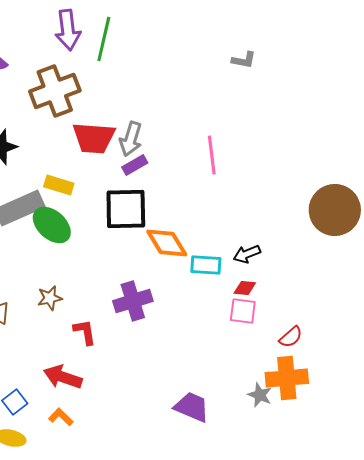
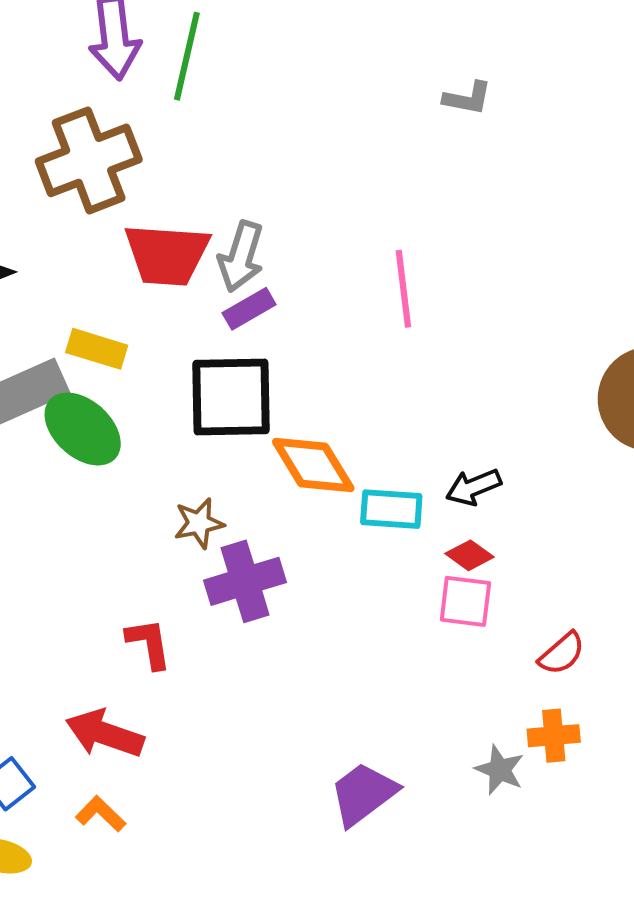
red diamond: (245, 288) -> (469, 555), turned 30
brown star: (50, 298) -> (199, 523), moved
orange cross: (287, 378) -> (554, 736), size x0.6
purple trapezoid: (192, 407) -> (363, 794), turned -60

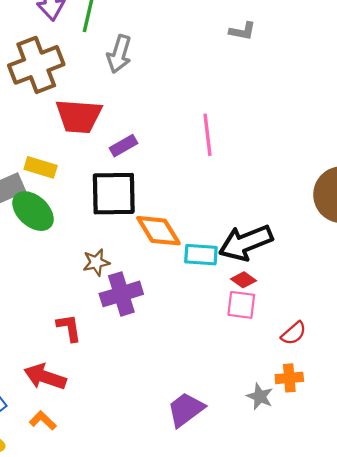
gray arrow: (241, 257) -> (119, 54), moved
black arrow: (474, 487) -> (246, 243), size x1.8

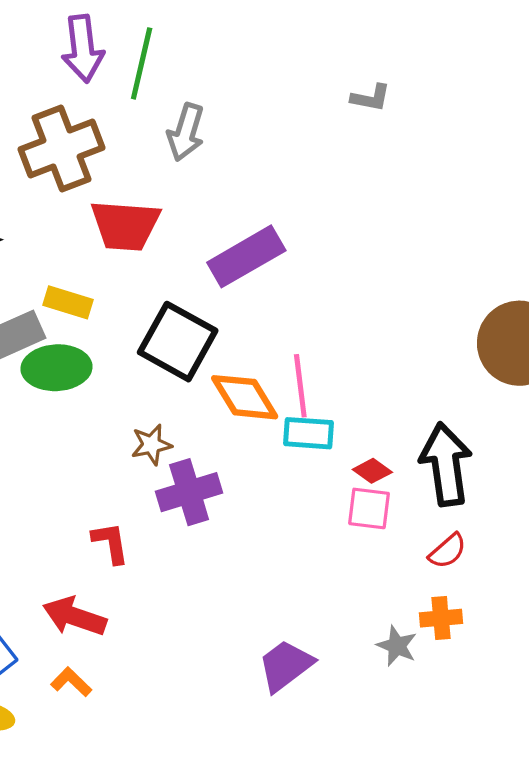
pink line: (207, 135) -> (300, 386), moved
purple rectangle: (124, 146) -> (246, 256), moved, size x1.8
black square: (114, 194) -> (178, 342), turned 30
green ellipse: (33, 211) -> (57, 368), turned -45
black arrow: (246, 243) -> (446, 464), moved, turned 104

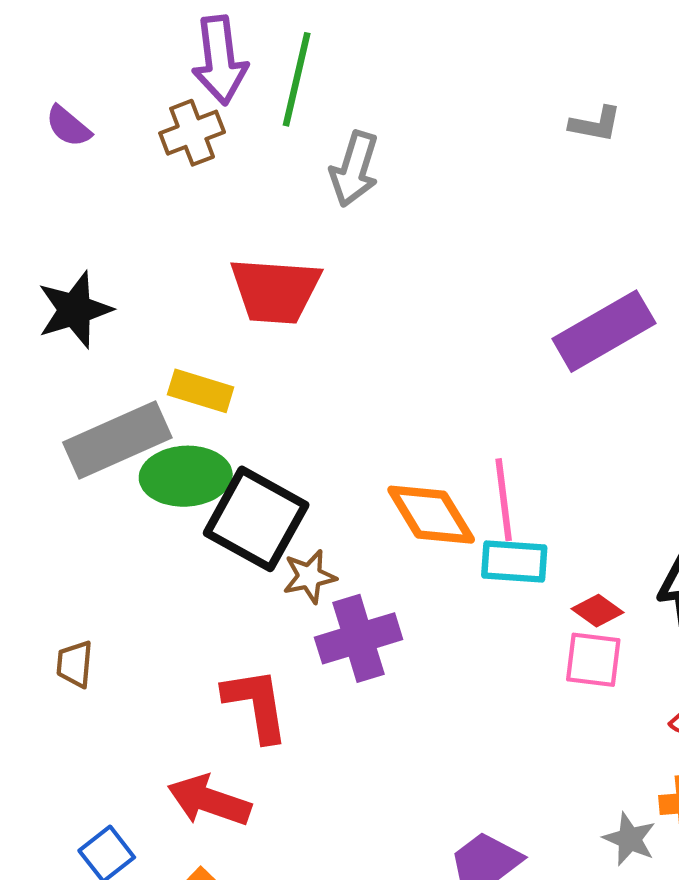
brown cross: (61, 149) -> (192, 133), moved, size x0.6
purple rectangle: (246, 256) -> (604, 331), moved
black square: (178, 342) -> (256, 519), moved
red L-shape: (111, 543) -> (256, 705), size x1.4

